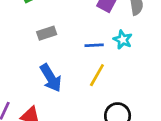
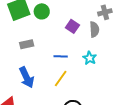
cyan star: (123, 40) -> (90, 58), moved

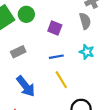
purple square: (72, 26) -> (55, 28), moved
yellow line: (61, 79) -> (61, 80), turned -54

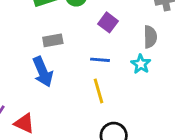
gray semicircle: (85, 21) -> (150, 37), moved
blue arrow: (26, 86) -> (43, 72), moved

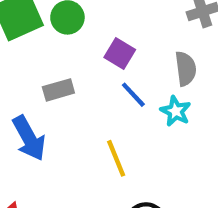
gray rectangle: (53, 40) -> (58, 90), moved
blue line: (100, 60) -> (133, 95), moved, turned 48

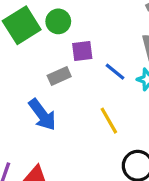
purple square: (120, 54) -> (82, 51), moved, turned -30

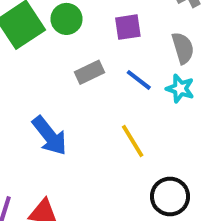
purple square: (82, 51) -> (128, 27), moved
gray rectangle: (59, 76) -> (90, 72), moved

